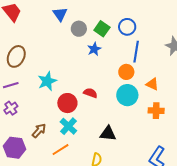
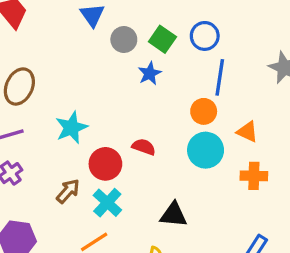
brown arrow: (39, 131) -> (68, 191), moved

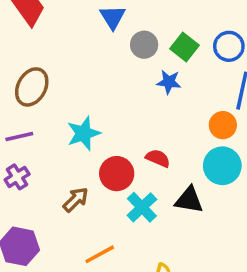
blue star: (150, 73) -> (169, 82), turned 30
cyan cross: (107, 203) -> (142, 207), moved
black triangle: (174, 215) -> (189, 200), moved

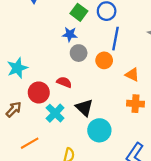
gray circle: (144, 45) -> (79, 53), moved
cyan circle: (222, 166) -> (99, 130), moved
black triangle: (189, 200) -> (84, 108), turned 36

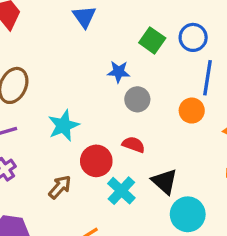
blue star: (70, 34) -> (119, 72), moved
gray circle: (79, 53) -> (137, 99), moved

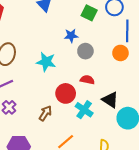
cyan star: (64, 126) -> (46, 62), moved, turned -30

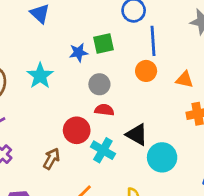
green square: (89, 13) -> (104, 44), moved, turned -35
gray circle: (85, 51) -> (99, 84), moved
cyan star: (46, 62) -> (40, 76), moved, turned 30

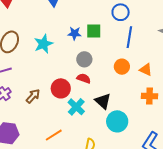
orange circle: (146, 71) -> (122, 67), moved
brown arrow: (51, 159) -> (33, 96), moved

